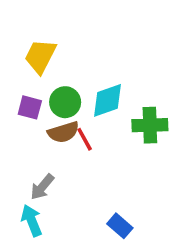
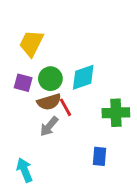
green cross: (150, 125) -> (116, 113), moved
gray arrow: (42, 187) -> (49, 126), moved
blue rectangle: (120, 226) -> (100, 156), moved, turned 54

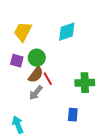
cyan diamond: (83, 77) -> (67, 32), moved
brown semicircle: (49, 102) -> (36, 75), turned -36

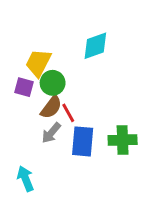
yellow trapezoid: (23, 32) -> (38, 63), moved
green cross: (85, 83) -> (123, 140), moved
blue rectangle: (73, 115) -> (83, 141), moved, size x1.5

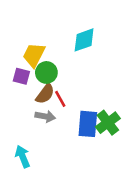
gray arrow: (51, 133) -> (45, 116), turned -120
green cross: (123, 140) -> (108, 123), turned -35
blue rectangle: (83, 141) -> (88, 124), moved

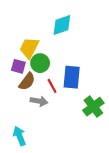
cyan diamond: (84, 40) -> (62, 25), moved
brown semicircle: (45, 94) -> (27, 82), moved
blue rectangle: (88, 124) -> (72, 77), moved

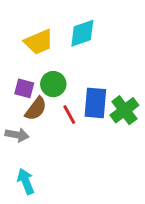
yellow trapezoid: (29, 48) -> (39, 42), moved, turned -140
gray arrow: (39, 101) -> (17, 135), moved
green cross: (93, 107) -> (124, 110), moved

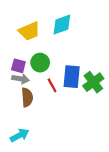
brown semicircle: (36, 109) -> (27, 97), moved, turned -42
gray arrow: (17, 135) -> (21, 79), moved
cyan arrow: (26, 181) -> (20, 135), turned 84

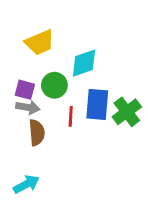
cyan diamond: (62, 25) -> (84, 63), moved
red line: (52, 85) -> (71, 116), turned 32

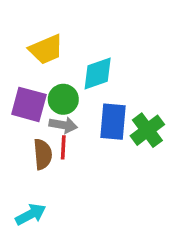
purple square: (25, 90) -> (29, 104), size x1.5
gray arrow: (28, 107) -> (63, 125), moved
red line: (71, 116) -> (63, 147), moved

